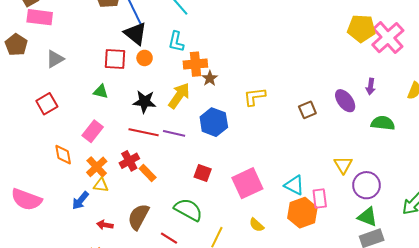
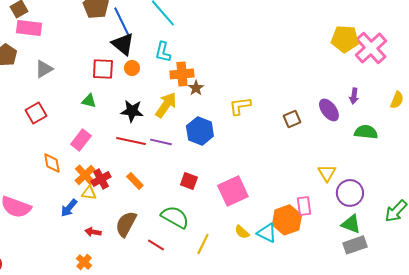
red cross: (129, 161) -> (101, 179), moved
cyan triangle: (294, 185) -> (267, 233), moved

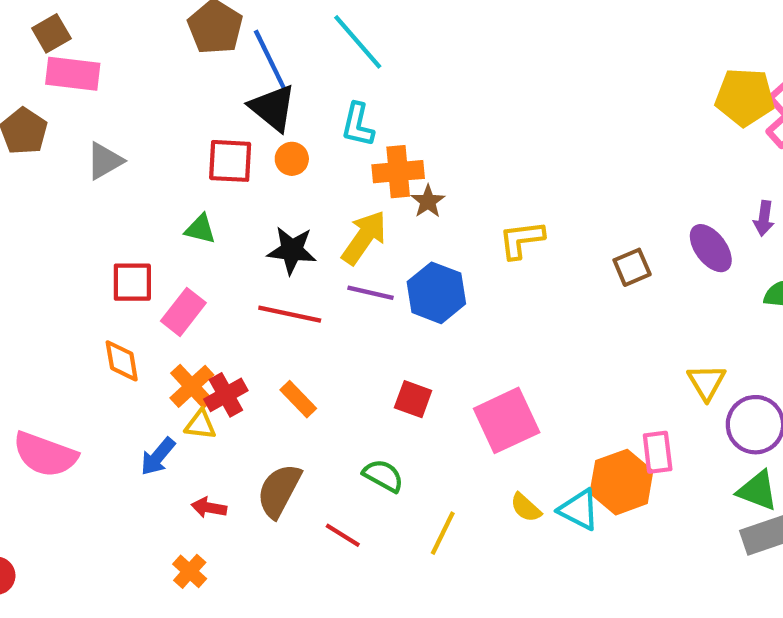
red square: (36, 113) -> (132, 282), moved, turned 30
purple line: (161, 142) -> (370, 293), moved
green semicircle: (175, 217) -> (383, 476), size x0.7

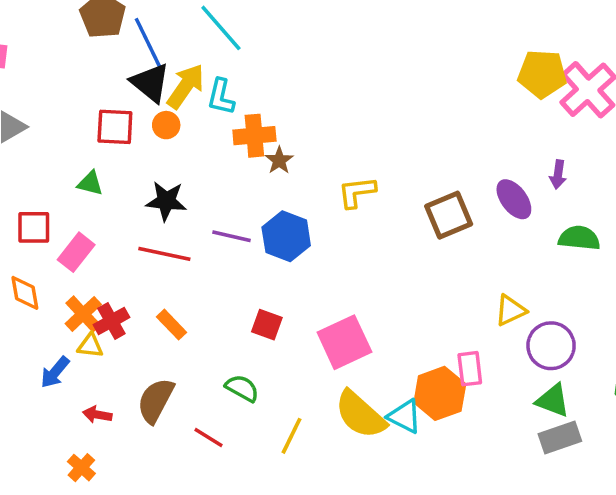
yellow arrow: (364, 238) -> (186, 86), moved
brown square: (632, 267) -> (449, 215), size x1.5
yellow triangle: (707, 382) -> (510, 310), turned 36
yellow semicircle: (526, 508) -> (360, 415), size x2.0

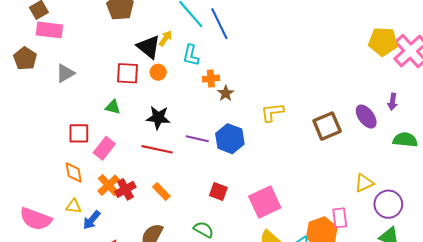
blue line: (149, 44) -> (219, 24), moved
yellow arrow: (186, 86) -> (166, 38), moved, size x0.6
orange cross: (254, 136) -> (211, 79), size x0.7
yellow triangle: (90, 346) -> (74, 206), moved

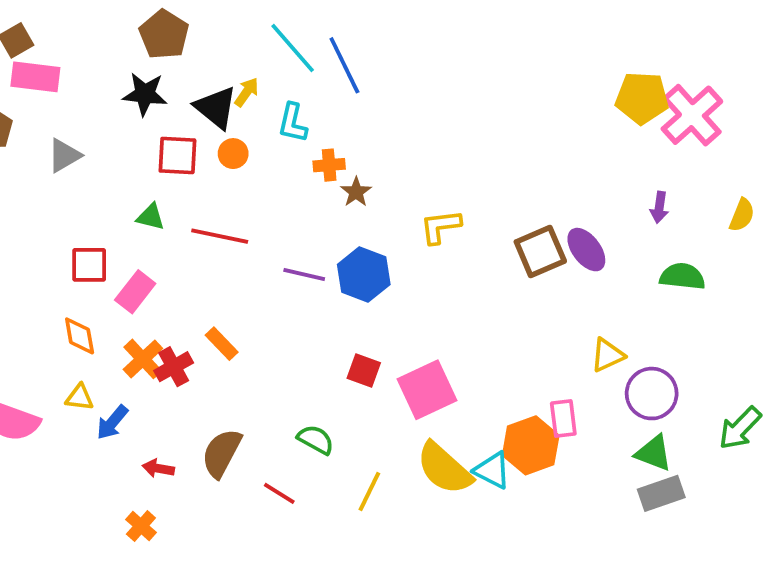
purple ellipse: (366, 117) -> (586, 250), moved
black star: (158, 118) -> (145, 94), moved
red line: (157, 149) -> (220, 236), moved
orange rectangle: (161, 192) -> (222, 344), moved
red square: (218, 192) -> (364, 371), moved

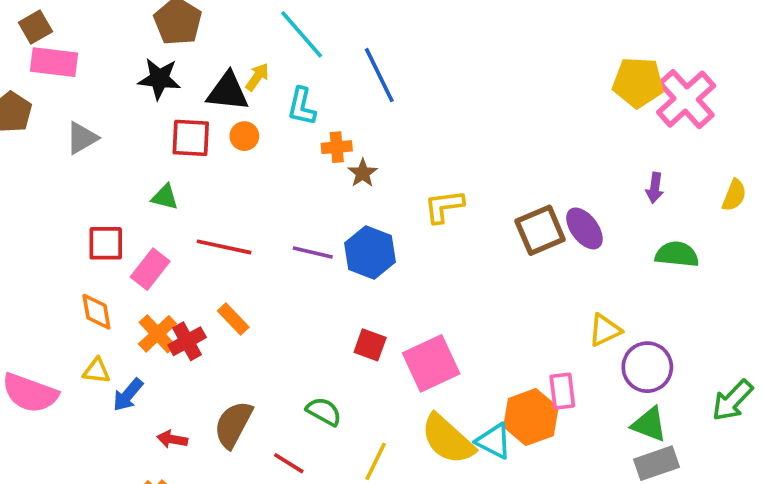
blue line: (344, 65) -> (379, 75), moved
black triangle: (216, 108) -> (228, 92), turned -33
red line: (220, 236) -> (224, 247), moved

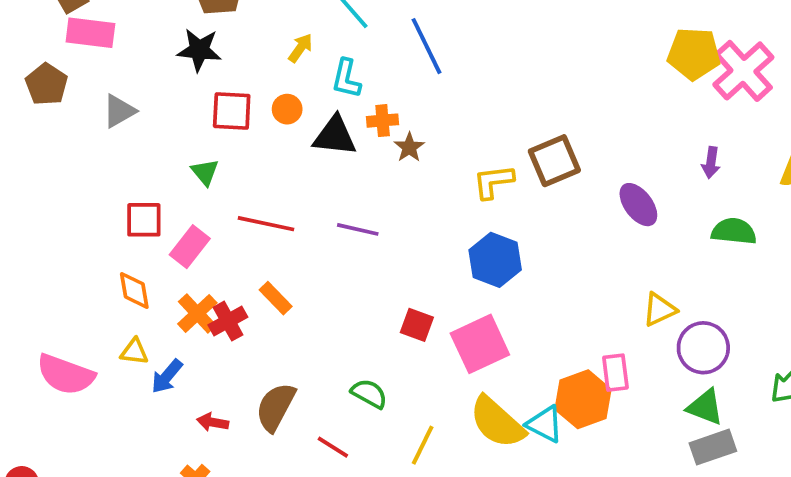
black triangle: (228, 92) -> (335, 136), moved
green triangle: (165, 197) -> (205, 172), turned 36
brown square: (540, 230) -> (554, 161), moved
blue hexagon: (370, 252) -> (495, 260), moved

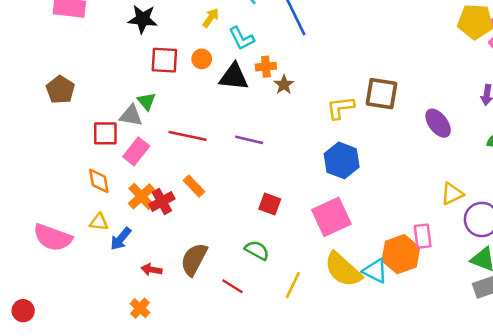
cyan L-shape: (346, 79) -> (242, 38), turned -40
brown pentagon: (47, 84) -> (60, 90), moved
gray triangle: (119, 111) -> (131, 115), moved, turned 40
brown square: (554, 161) -> (382, 94), turned 32
red square: (417, 325) -> (270, 204), moved

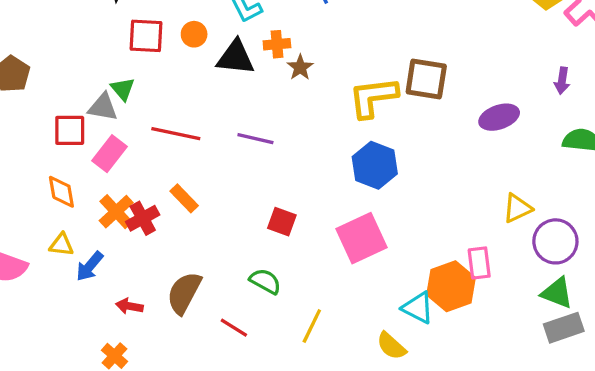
yellow L-shape: (340, 108) -> (373, 97), size x1.4
purple ellipse: (438, 123) -> (499, 117), turned -72
yellow semicircle: (343, 270) -> (391, 346), moved, size x0.6

